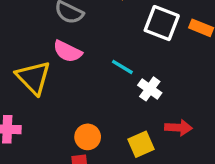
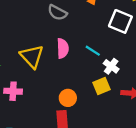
pink semicircle: (67, 51) -> (63, 48), moved, turned -120
yellow square: (141, 144) -> (101, 86), moved

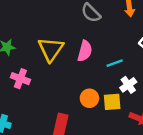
cyan line: (93, 51) -> (115, 63), turned -70
orange circle: (68, 98) -> (89, 98), moved

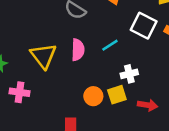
cyan line: (115, 63) -> (110, 45), moved
white cross: (128, 85) -> (129, 74), turned 35

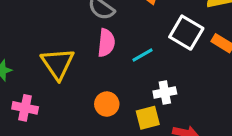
pink semicircle: (78, 50) -> (106, 43), moved
orange circle: (93, 96) -> (107, 104), moved

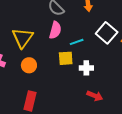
orange circle: (107, 104) -> (29, 65), moved
yellow square: (148, 118) -> (66, 58), moved

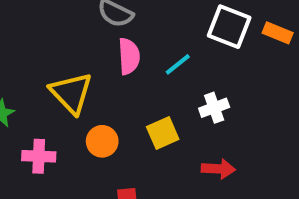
yellow square: (66, 58) -> (163, 133), moved
red arrow: (95, 96) -> (218, 169), moved

